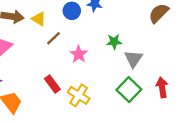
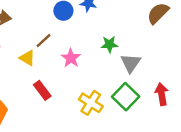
yellow triangle: (39, 19) -> (27, 58), moved
yellow cross: (79, 95) -> (91, 103), moved

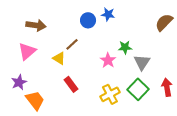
pink star: (71, 58) -> (108, 60), moved
yellow cross: (91, 103) -> (110, 94), turned 30

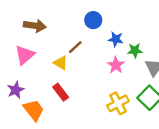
blue star: (108, 14) -> (116, 39), moved
red rectangle: (71, 84) -> (61, 92), moved

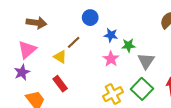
purple star: (16, 90) -> (22, 72), moved

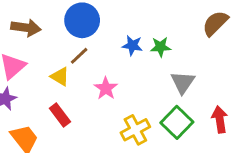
blue circle: (90, 18) -> (82, 20), moved, size x1.5
green star: (128, 45) -> (161, 47), moved
pink star: (111, 59) -> (106, 88), moved

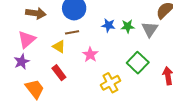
brown line: (79, 56) -> (72, 32), turned 32
gray triangle: (183, 82) -> (150, 29), moved
green square: (177, 122) -> (138, 63), moved

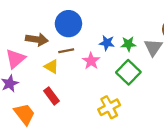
brown arrow: (36, 13) -> (37, 39), moved
pink star: (90, 55) -> (91, 61), moved
green square: (138, 63) -> (128, 72), moved

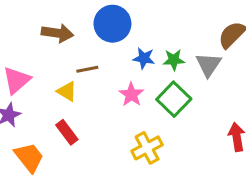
blue circle: (68, 24) -> (112, 24), moved
brown arrow: (37, 39) -> (57, 33), moved
pink star: (91, 61) -> (131, 94), moved

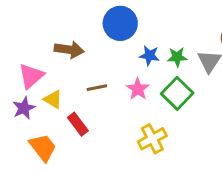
brown arrow: (57, 33) -> (69, 50), moved
brown line: (87, 69) -> (97, 88), moved
yellow triangle: (67, 91) -> (53, 99), moved

